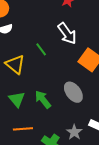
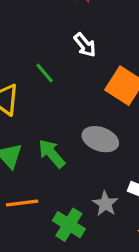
white arrow: (67, 33) -> (85, 45), size x0.7
gray ellipse: (73, 92) -> (100, 139), turned -30

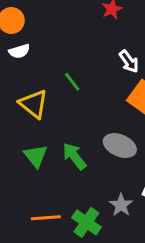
white arrow: (85, 45) -> (129, 61), moved
orange line: (22, 203) -> (46, 218), moved

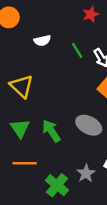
white semicircle: (19, 51) -> (42, 41), moved
green line: (72, 82) -> (77, 50), moved
orange line: (46, 218) -> (25, 163), moved

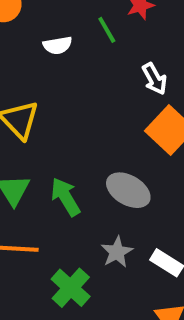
green line: (77, 50) -> (107, 30), moved
gray star: (86, 173) -> (117, 252), moved

